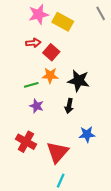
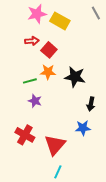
black arrow: (69, 106) -> (91, 104), moved

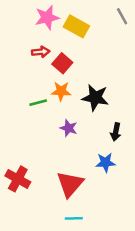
purple star: (35, 101) -> (69, 128), moved
red cross: (25, 135) -> (18, 179), moved
cyan line: (58, 172) -> (74, 218), turned 64

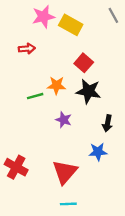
red arrow: (41, 52) -> (27, 49), moved
red square: (62, 63) -> (84, 63), moved

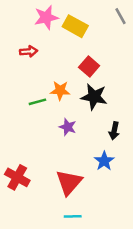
blue star: (98, 152) -> (104, 161), turned -30

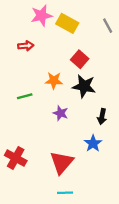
gray line: (121, 16) -> (108, 26), moved
green line: (37, 102) -> (25, 96), moved

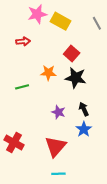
purple star: (61, 113) -> (58, 112), moved
black arrow: (102, 116) -> (84, 109), moved, turned 144

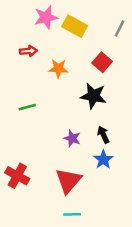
gray line: (97, 23) -> (120, 29), turned 56
red square: (72, 54) -> (102, 62), moved
orange star: (48, 73) -> (58, 68), moved

